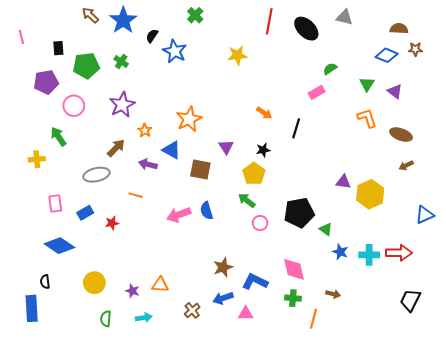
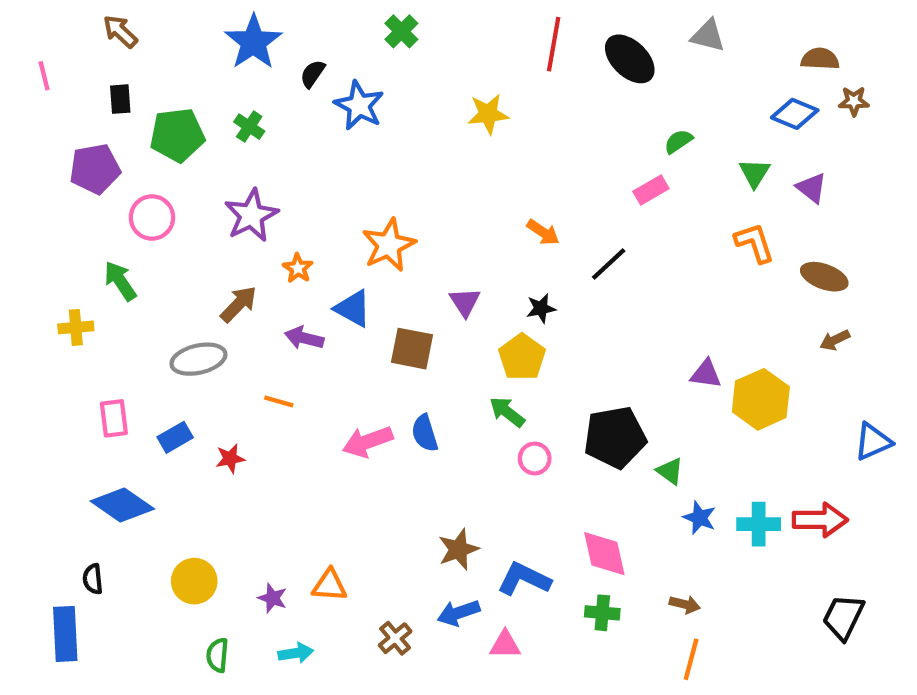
brown arrow: (90, 15) -> (120, 31), moved
black line: (296, 128) -> (609, 264), turned 30
orange line: (314, 319) -> (691, 659), moved

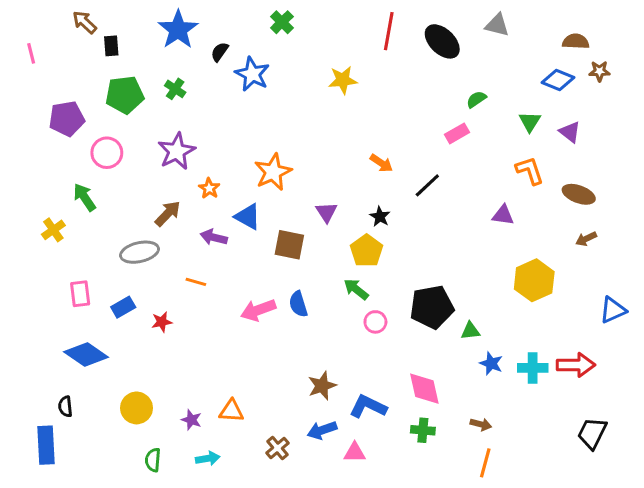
black rectangle: (120, 99) -> (111, 46), moved
black star: (541, 308) -> (380, 217), turned -30
yellow cross: (76, 327) -> (53, 230), turned -30
purple triangle: (706, 374) -> (503, 215), moved
green triangle: (670, 471) -> (470, 331), turned -42

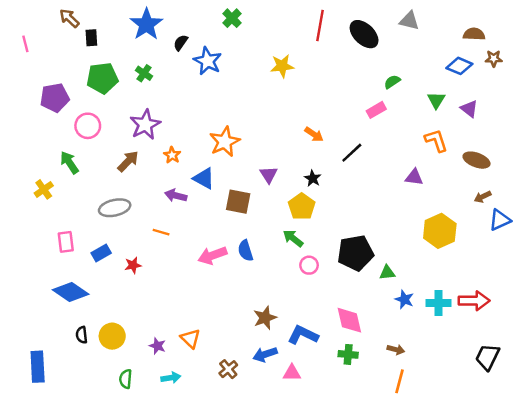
brown arrow: (168, 214) -> (128, 161), moved
blue triangle: (613, 310) -> (500, 220), moved
black semicircle: (65, 406) -> (82, 335), moved
orange triangle: (231, 411) -> (190, 339), turned 40

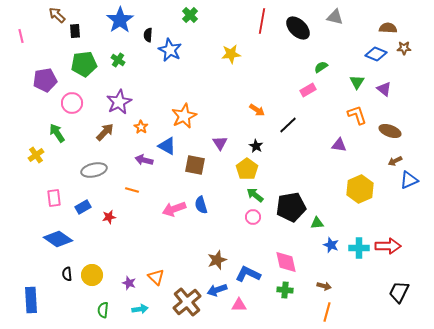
black semicircle: (181, 43) -> (148, 35), turned -32
green arrow: (293, 238) -> (255, 195), moved
brown cross: (228, 369) -> (187, 302), size x1.8

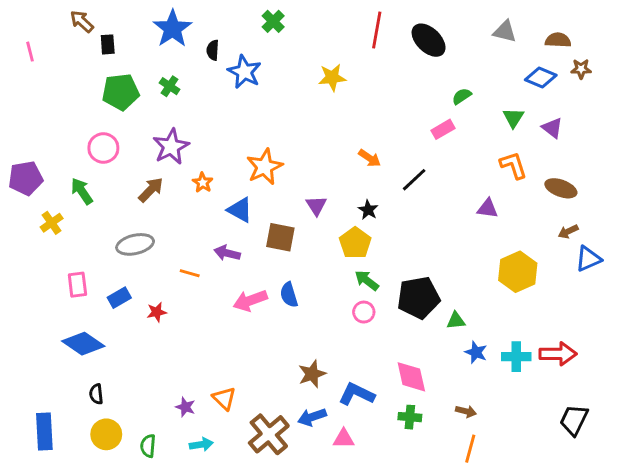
gray triangle: (335, 17) -> (505, 31), moved
purple pentagon: (45, 80) -> (26, 178), moved
purple arrow: (144, 160) -> (227, 253), moved
yellow circle: (92, 275) -> (106, 434), moved

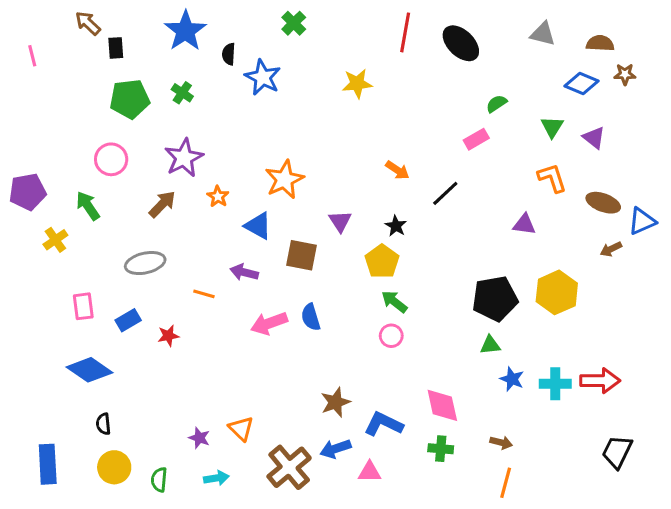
blue triangle: (588, 259) -> (642, 221), moved
black pentagon: (418, 298) -> (495, 299), moved

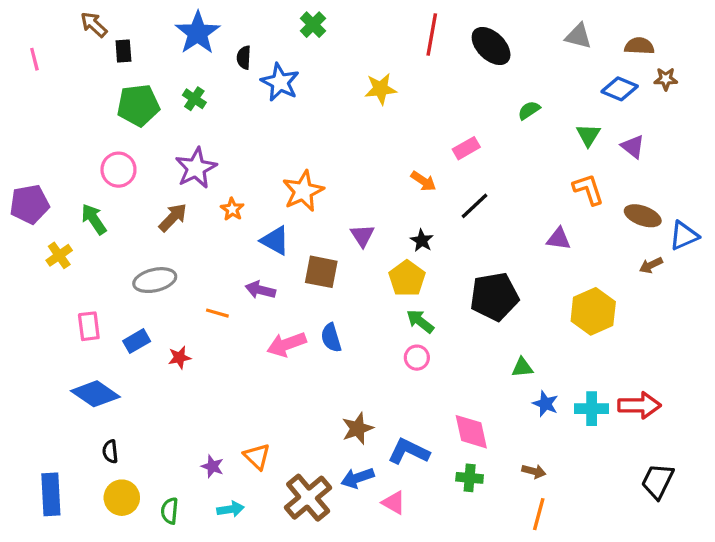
pink rectangle: (476, 139) -> (466, 148), moved
black pentagon: (495, 299) -> (494, 297), moved
pink triangle: (370, 472) -> (394, 503), turned 30

